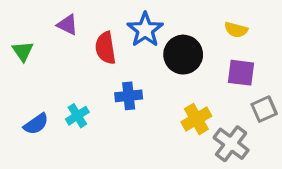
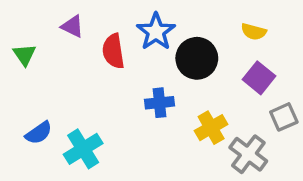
purple square: (241, 73) -> (259, 78), turned 32
blue cross: (129, 96) -> (159, 103), moved
cyan cross: (77, 116) -> (83, 149), moved, size x1.5

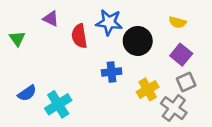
blue star: (156, 32) -> (109, 22), turned -30
gray square: (284, 117) -> (186, 82), moved

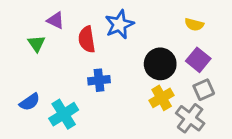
blue star: (109, 22) -> (119, 24), turned -30
green triangle: (17, 38) -> (36, 43), moved
black circle: (138, 41) -> (160, 64), moved
blue cross: (112, 72) -> (99, 80), moved

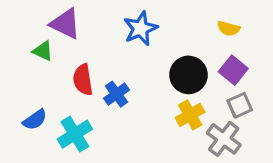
purple triangle: (56, 20) -> (65, 24), size x1.5
red semicircle: (87, 39) -> (83, 80), moved
green triangle: (36, 43) -> (43, 51), turned -30
blue cross: (99, 80) -> (116, 94), turned -30

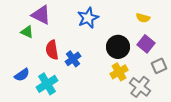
gray square: (240, 105) -> (159, 66), moved

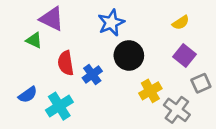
yellow semicircle: (143, 18) -> (181, 23), turned -48
black circle: (118, 47) -> (129, 55), moved

